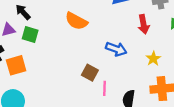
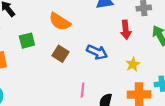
green square: (30, 35) -> (27, 41), moved, turned -35
brown square: (90, 73) -> (61, 54), moved

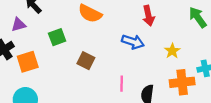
red arrow: (126, 30) -> (148, 16), moved
brown square: (61, 54) -> (86, 61), moved

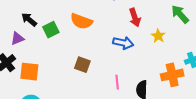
green square: (57, 37) -> (51, 30), moved
yellow star: (172, 51) -> (158, 36), moved
orange square: (28, 62) -> (29, 72), turned 30

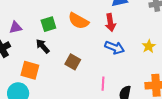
red arrow: (135, 18) -> (110, 23), moved
black arrow: (29, 20) -> (43, 46), moved
orange square: (29, 72) -> (30, 70), moved

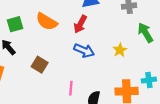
red arrow: (110, 23) -> (80, 24), turned 36

